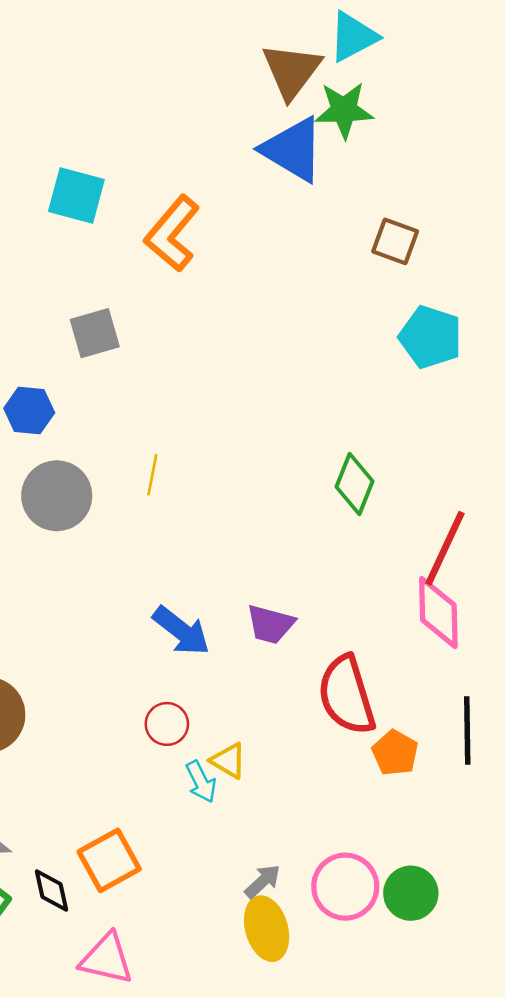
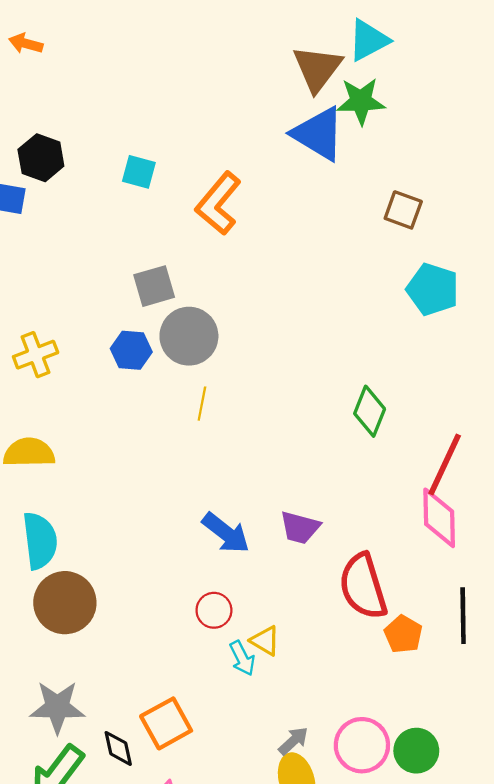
cyan square: (76, 195) -> (139, 172), size x0.7
blue hexagon: (29, 411) -> (131, 350), moved
gray circle: (57, 496) -> (189, 336), moved

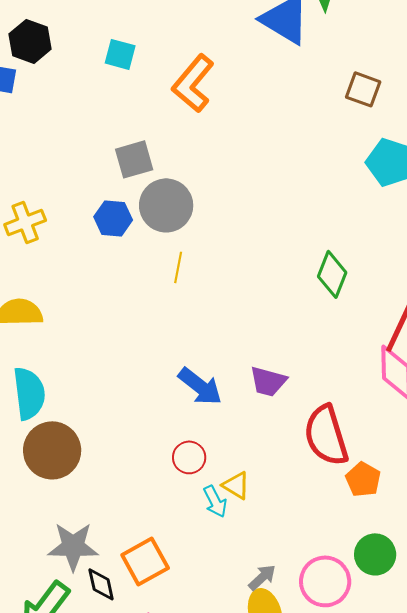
gray star: (57, 707) -> (73, 546), moved
green circle: (416, 751) -> (375, 554), moved

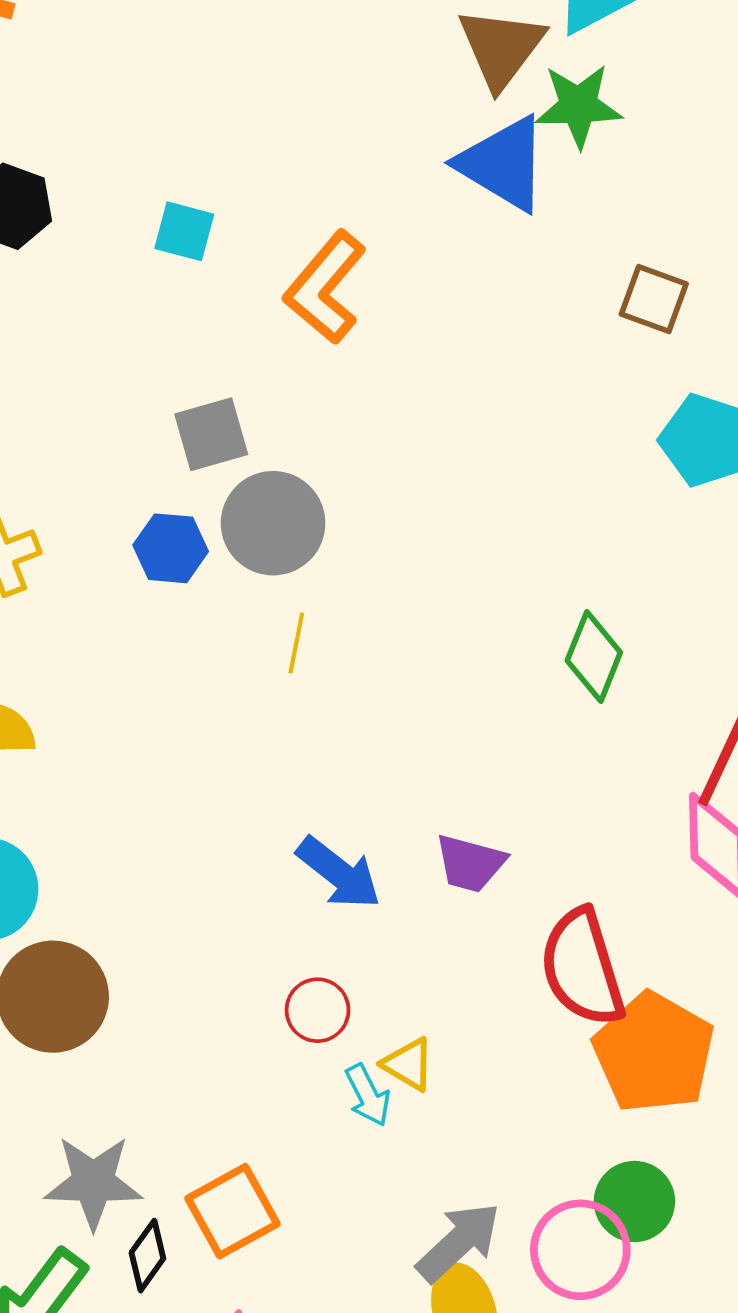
orange pentagon: (363, 479) -> (654, 1053), size x1.8
green circle: (375, 554) -> (634, 1201), moved
gray arrow: (262, 577) -> (459, 1242), size x1.6
black diamond: (101, 584) -> (147, 1256), turned 48

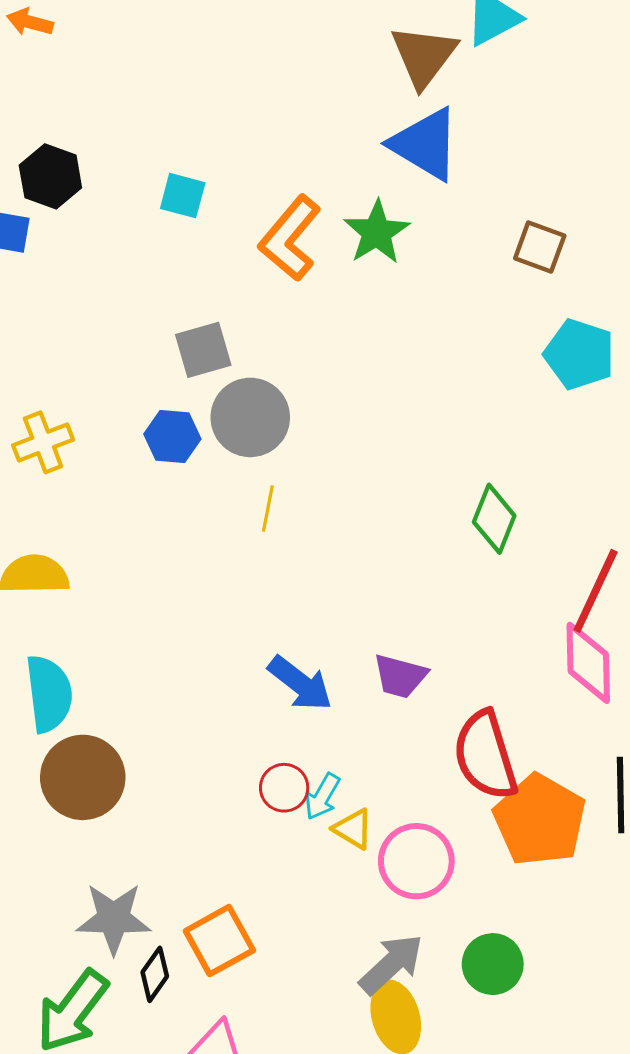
green star: (578, 106) -> (377, 232), moved, turned -30
cyan arrow: (368, 1095) -> (322, 797), moved, turned 57
green circle: (634, 1201) -> (493, 964), moved
pink circle: (580, 1250) -> (416, 861), moved

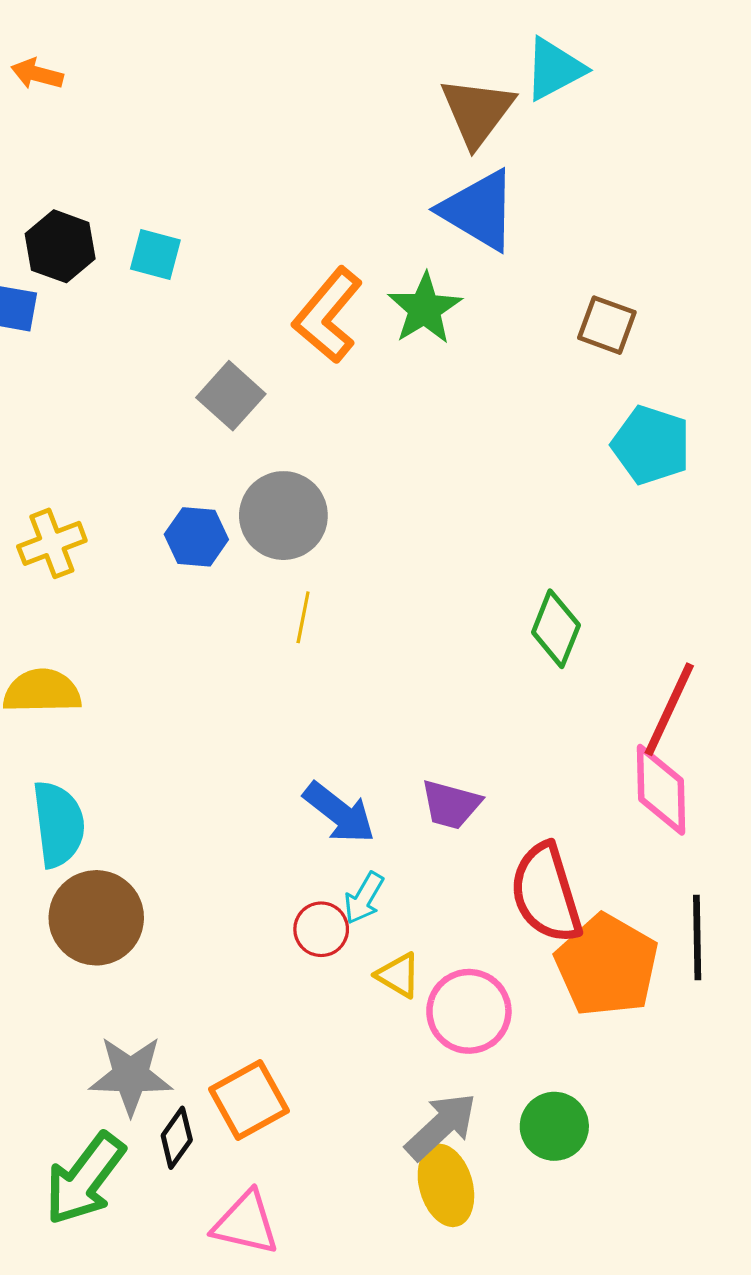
cyan square: (183, 196) -> (155, 254), moved
gray square: (203, 350) -> (231, 396), moved, turned -32
cyan arrow: (322, 797) -> (364, 898), moved

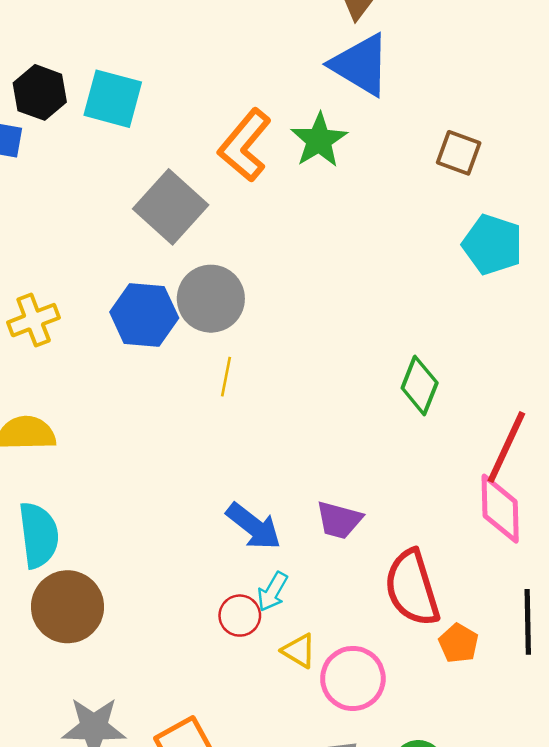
cyan square: (155, 254) -> (113, 99), size x1.5
gray square: (231, 396) -> (171, 207), size x1.4
blue hexagon: (196, 537) -> (144, 315), size x1.4
orange pentagon: (607, 965) -> (459, 643), size x0.5

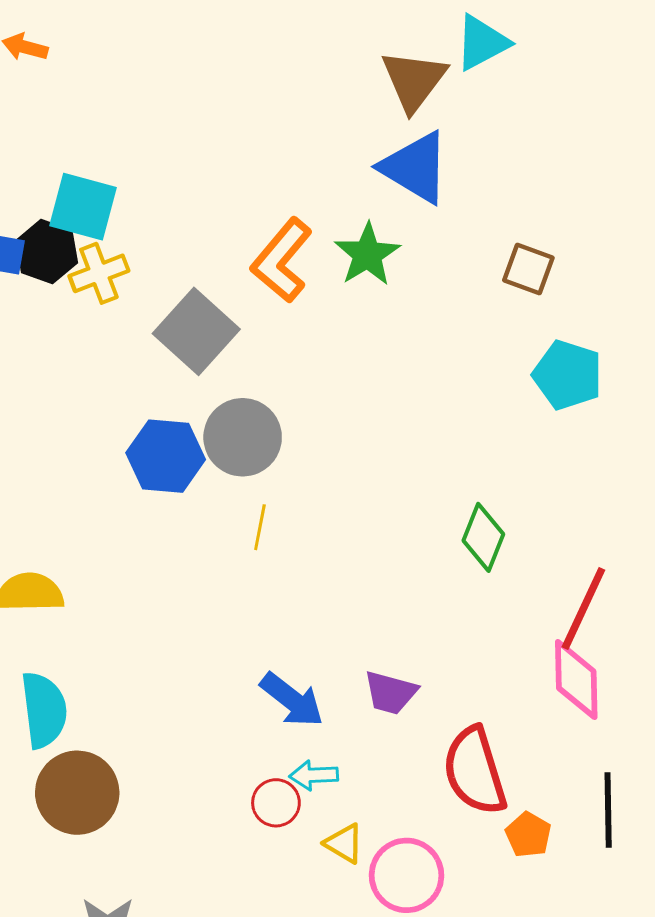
black hexagon: (40, 92) -> (47, 252), moved
cyan square: (113, 99) -> (83, 207), moved
yellow cross: (34, 320) -> (99, 273), moved
cyan arrow: (272, 592) -> (314, 775), turned 57

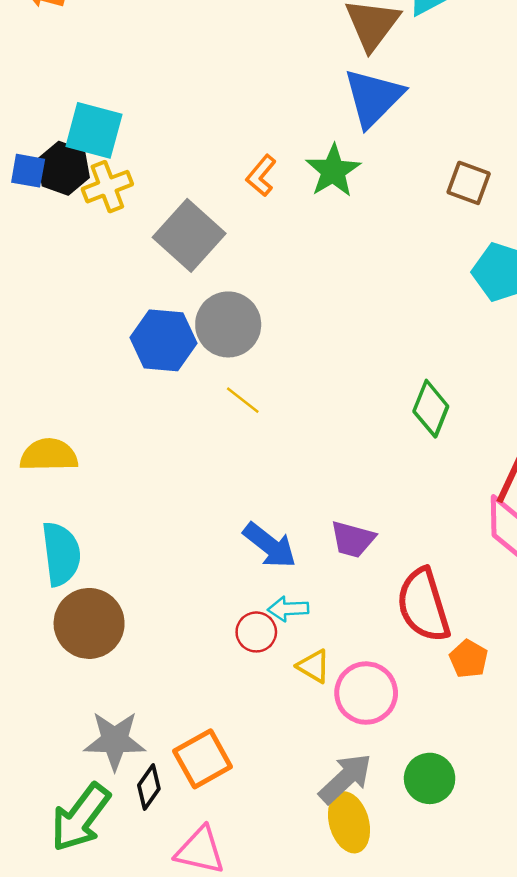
blue triangle: (415, 167) -> (373, 97), turned 44
orange L-shape: (282, 260) -> (261, 176), size x0.6
yellow line: (260, 527) -> (243, 400), turned -63

